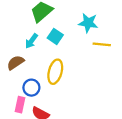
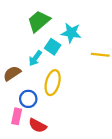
cyan star: (88, 23) -> (71, 33), moved
cyan arrow: (31, 41) -> (35, 58), moved

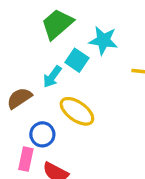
yellow ellipse: (53, 83) -> (77, 111), turned -70

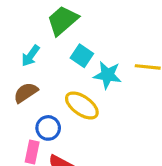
cyan star: (103, 40) -> (108, 75), moved
cyan arrow: (52, 77) -> (30, 56), moved

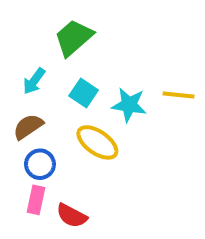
cyan square: (82, 56) -> (84, 93), moved
blue circle: (48, 128) -> (40, 164), moved

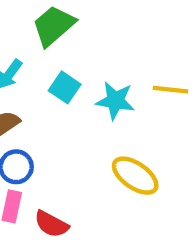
yellow ellipse: (97, 142) -> (135, 176), moved

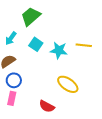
red semicircle: (51, 224) -> (47, 106), moved

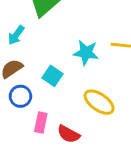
cyan square: (36, 44) -> (52, 76), moved
pink rectangle: (12, 98) -> (41, 122), moved

